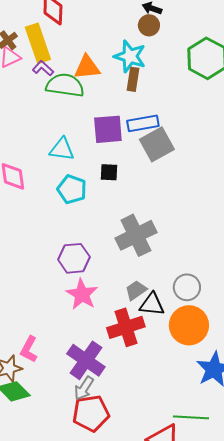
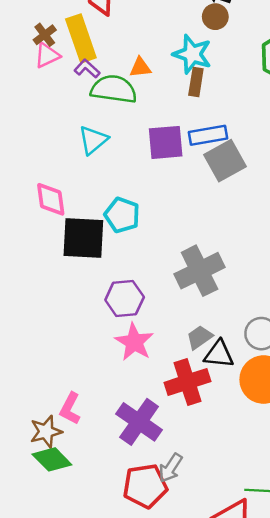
orange triangle: (87, 67) -> (140, 67), size x0.7
cyan triangle: (62, 149) -> (93, 140), moved, turned -48
black square: (109, 172) -> (83, 238), moved, size x2.0
gray arrow: (84, 388) -> (171, 468), moved

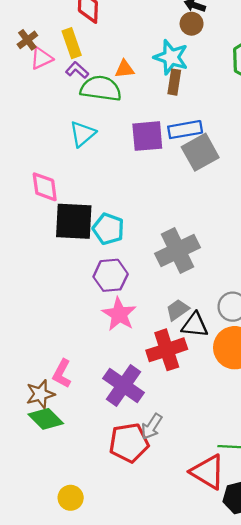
brown cross: (45, 35) -> (27, 40), moved
yellow rectangle: (81, 38) -> (72, 43), size x0.7
cyan pentagon: (122, 215) -> (108, 229), moved

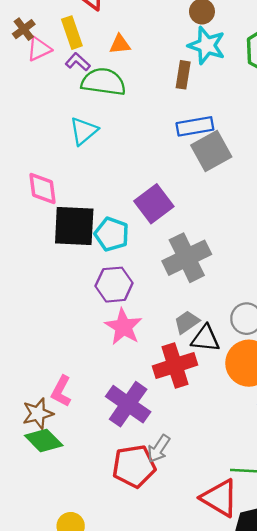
cyan star: (171, 57) -> (207, 45), moved
orange triangle: (125, 69) -> (120, 44), moved
purple square: (147, 136) -> (154, 204), moved, turned -32

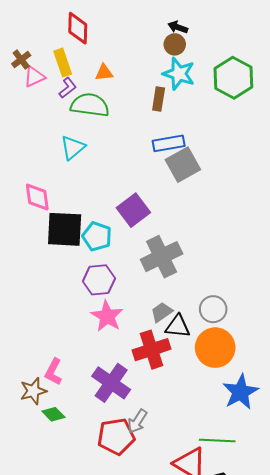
purple L-shape: (78, 62) -> (68, 88), turned 100
green diamond: (44, 441) -> (53, 414), moved, size x0.7

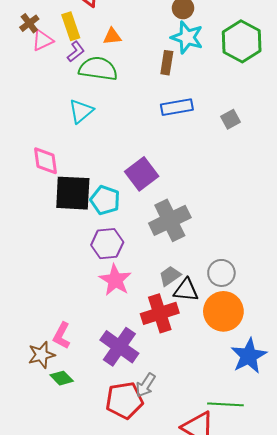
gray square: (183, 165) -> (231, 119), moved, size x0.6

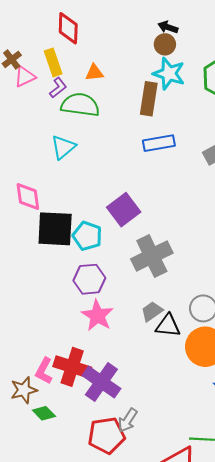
brown rectangle: (167, 63) -> (149, 99), size x1.4
red cross: (160, 313) -> (72, 367), moved, turned 36

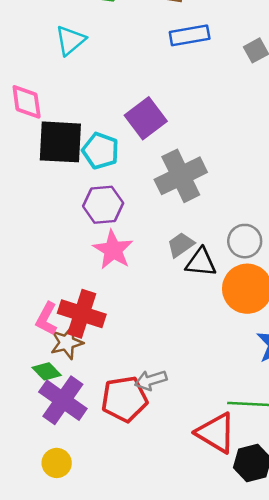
purple cross: (101, 382) -> (63, 400), moved
brown star: (24, 390) -> (67, 343), moved
gray arrow: (128, 420) -> (151, 380), turned 40

